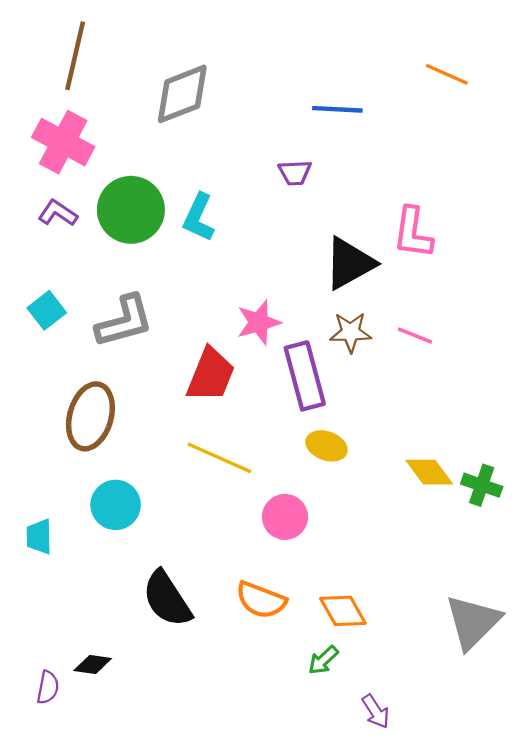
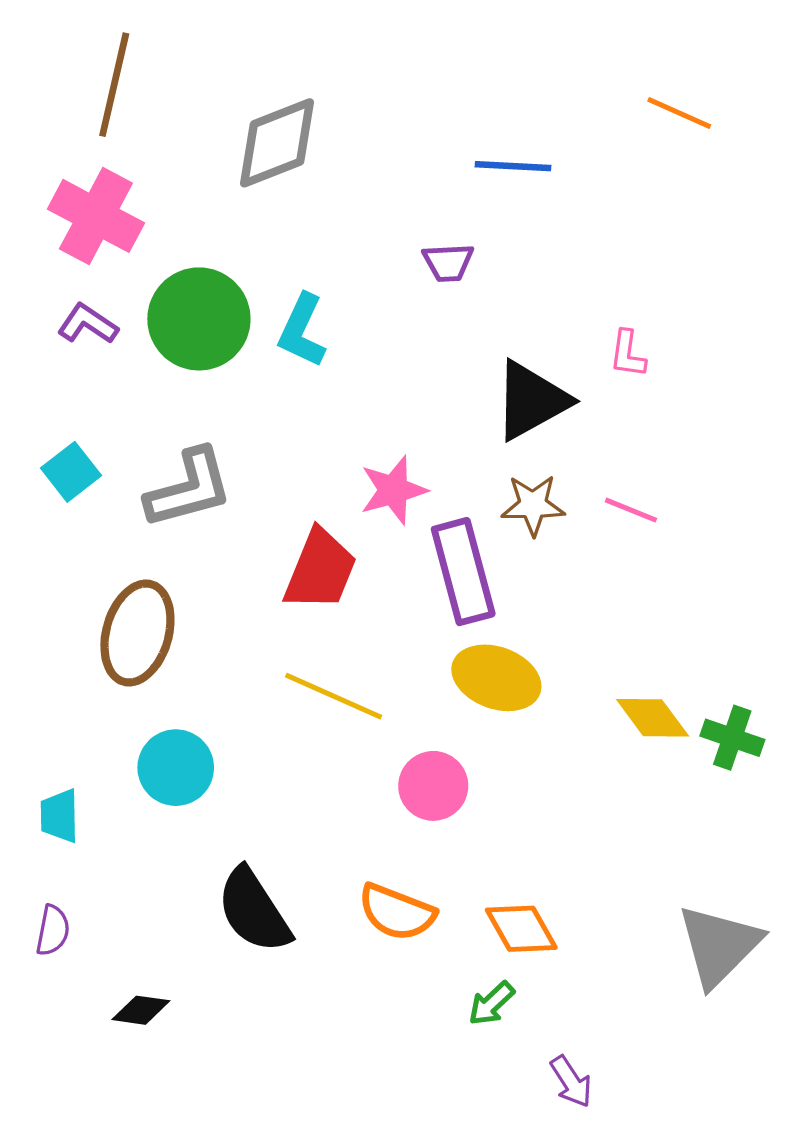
pink L-shape: (413, 233) -> (628, 354), size x0.6
yellow ellipse: (327, 446) -> (496, 678), size x1.4
purple semicircle: (48, 687) -> (53, 930), moved

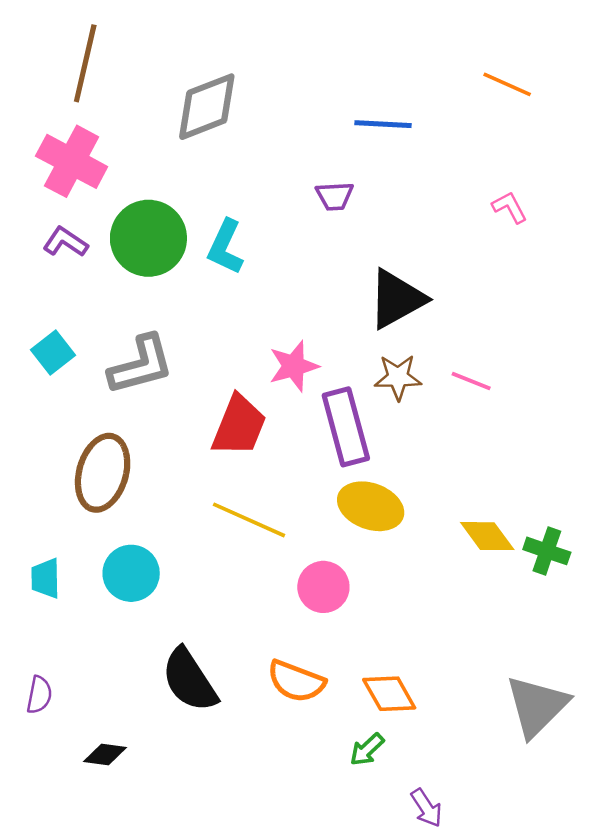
pink L-shape: (628, 354) -> (510, 207), moved, turned 144
cyan trapezoid: (59, 816) -> (45, 578), moved

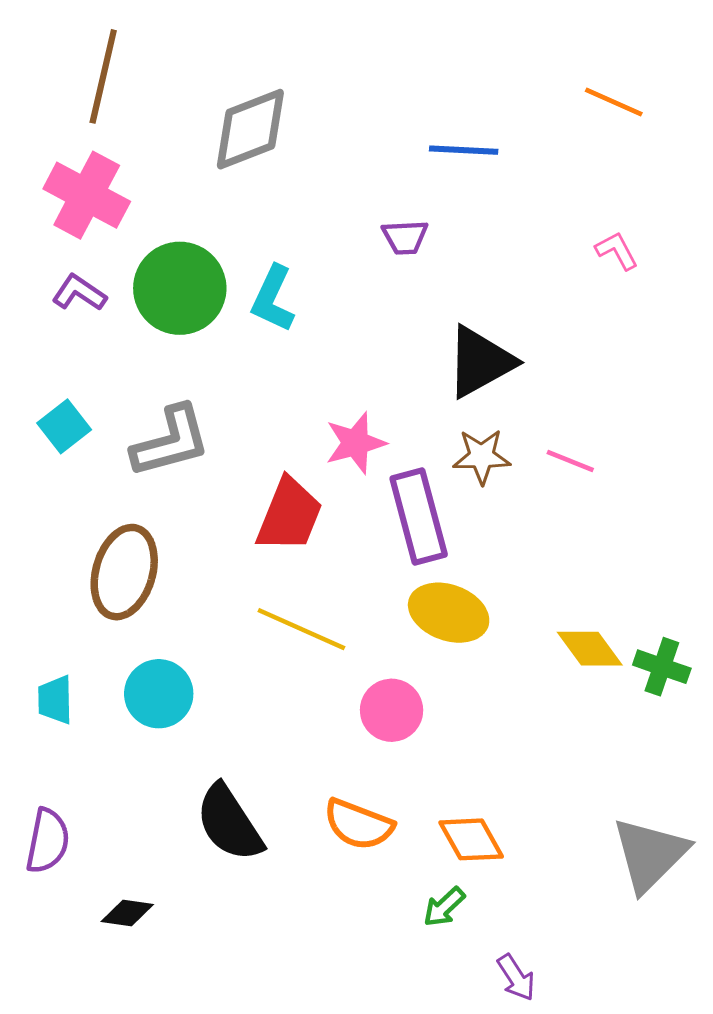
purple semicircle: (39, 695) -> (48, 841), size x1.4

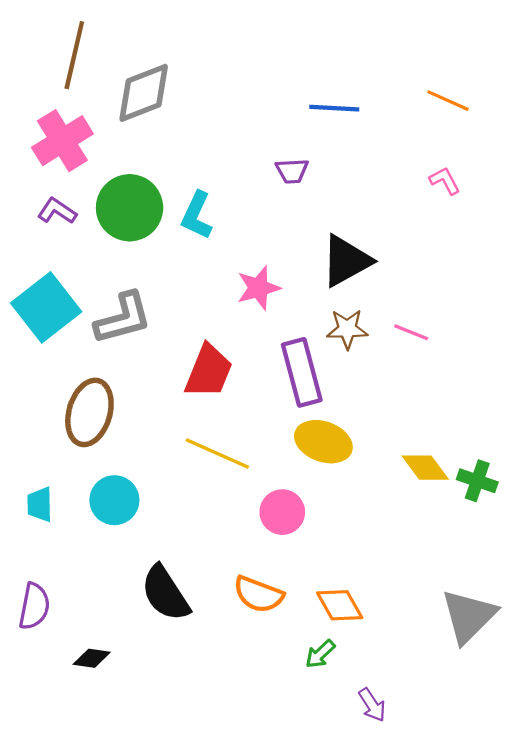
orange line: (614, 102) -> (448, 101), moved
gray diamond: (250, 129) -> (144, 93), moved
pink cross: (87, 195) -> (62, 141), turned 30
cyan square: (64, 426) -> (46, 307), size x1.8
pink star: (355, 443) -> (258, 288), moved

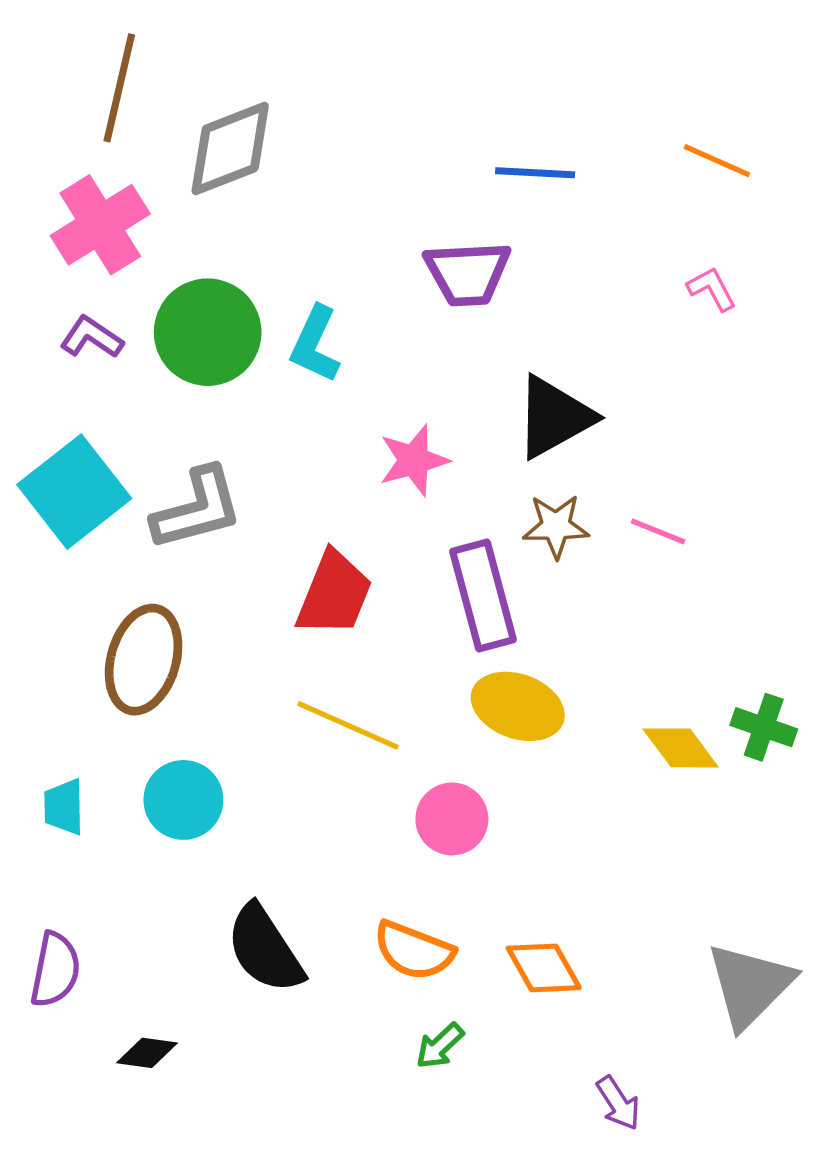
purple trapezoid: (292, 171) -> (467, 273), size x1.6
green cross: (477, 481) -> (764, 727), moved
green arrow: (320, 654) -> (440, 1046), moved
purple arrow: (372, 705) -> (618, 1103), moved

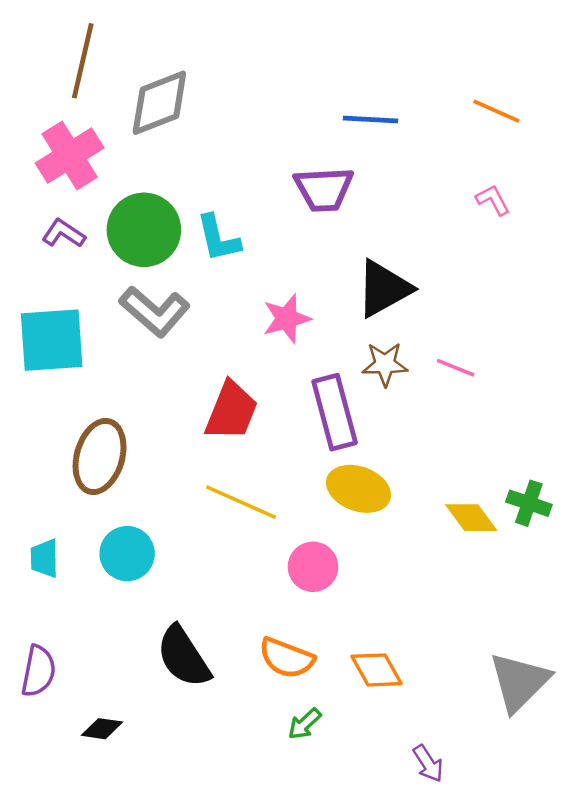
cyan L-shape: (315, 344) -> (218, 238), turned -38
cyan square: (74, 492) -> (52, 340), turned 34
gray L-shape: (197, 509) -> (155, 311), moved, turned 56

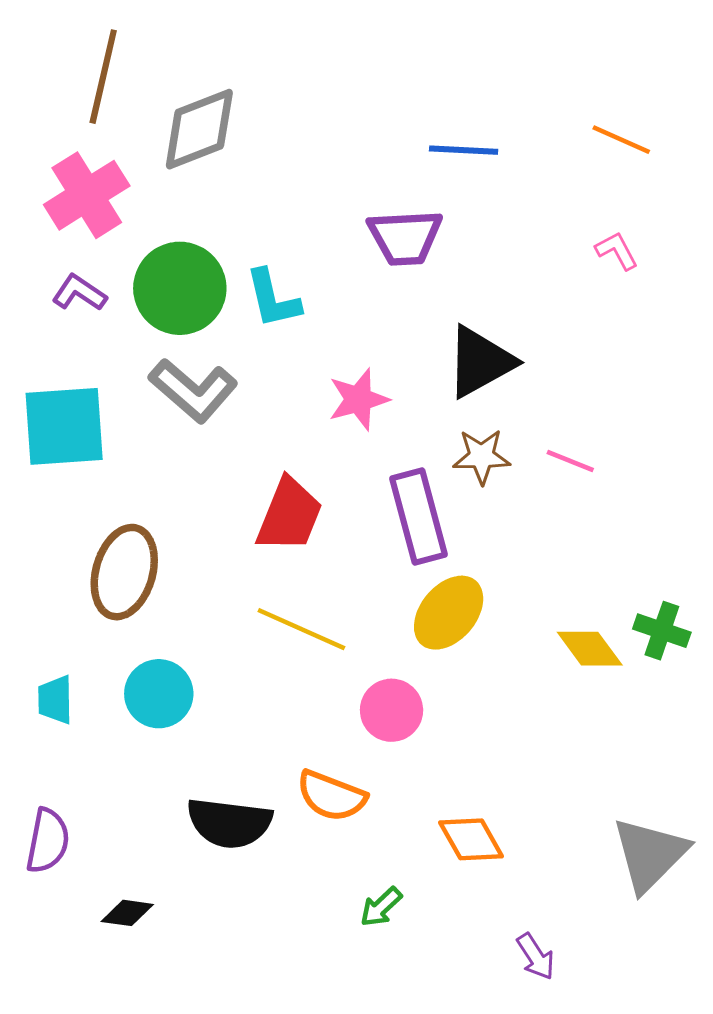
yellow ellipse: (359, 489) -> (449, 613), turned -70
black semicircle: (183, 657) -> (229, 823), turned -50
orange semicircle: (287, 658) -> (331, 796), moved

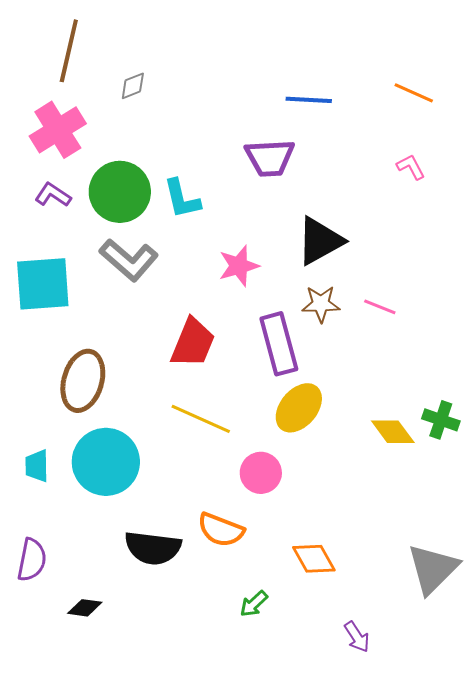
gray diamond: (199, 129) -> (133, 86), size x0.5
cyan circle: (159, 694) -> (106, 462), size x1.5

